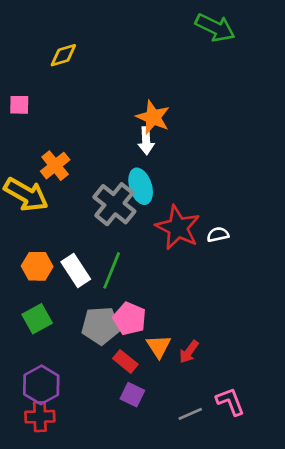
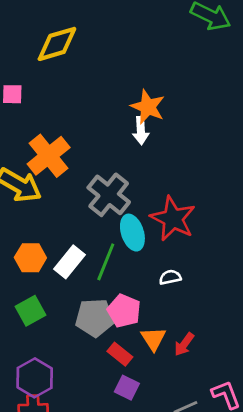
yellow diamond: (63, 55) -> (57, 44), size x1.5
orange cross: (55, 166) -> (49, 156), size x1.4
cyan ellipse: (141, 186) -> (132, 233), moved
white semicircle: (218, 235) -> (170, 277), moved
white rectangle: (76, 270) -> (70, 262), turned 72

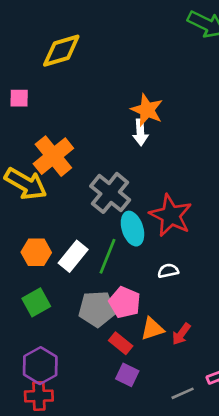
orange triangle: (153, 339) -> (152, 329), turned 45

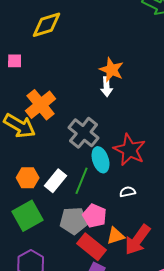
green square: (36, 302) -> (28, 216), size x1.4
red arrow: (181, 334) -> (138, 240), size x1.8
red rectangle: (121, 343) -> (92, 247), size x1.6

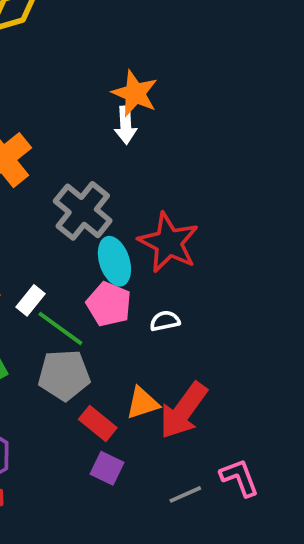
white rectangle: (56, 181) -> (31, 300), size x0.7
green line: (82, 181) -> (60, 328), moved, turned -76
pink pentagon: (95, 216) -> (109, 304), moved
red rectangle: (92, 247) -> (98, 424), size x0.7

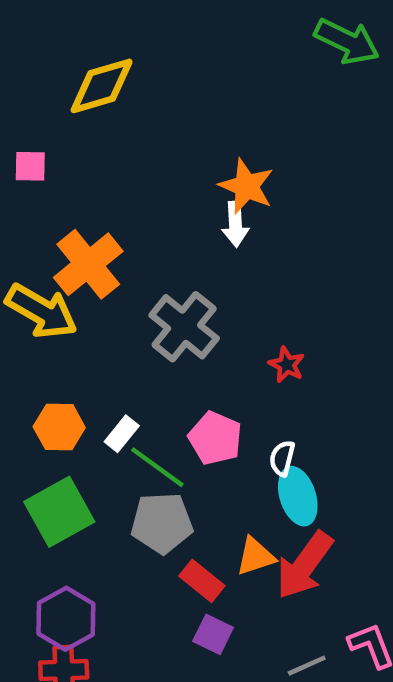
red star: (169, 243) -> (287, 365), size x0.5
cyan ellipse: (114, 261) -> (298, 496), moved
white semicircle: (165, 321) -> (282, 458), turned -64

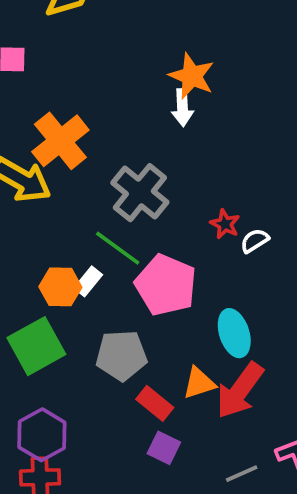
orange hexagon: (59, 427) -> (60, 287), moved
pink pentagon: (215, 438) -> (166, 285), size x1.4
white semicircle: (282, 458) -> (255, 241), moved, turned 44
green line: (157, 467) -> (118, 248), moved

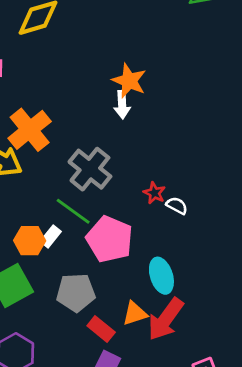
white semicircle: (255, 241) -> (177, 206), turned 60

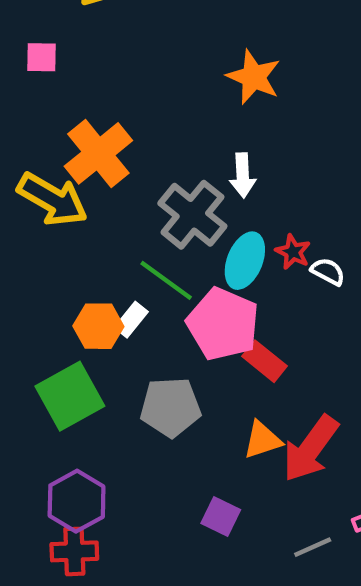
white arrow: (122, 105) -> (243, 175), moved
cyan ellipse: (161, 276) -> (245, 261), moved, turned 40
red rectangle: (101, 329) -> (265, 361), moved

